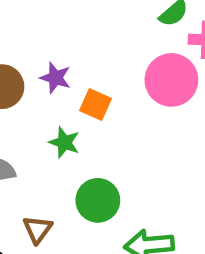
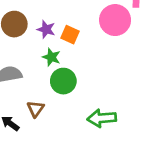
purple star: (55, 78) -> (46, 29), moved
green circle: (98, 200) -> (63, 81), moved

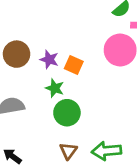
brown triangle: (35, 109) -> (68, 151), moved

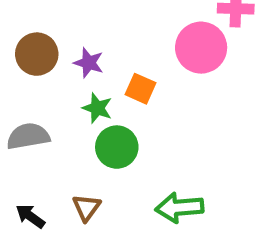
orange square: (74, 65) -> (141, 89), moved
brown triangle: (68, 151) -> (86, 208), moved

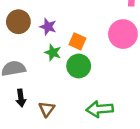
pink circle: (201, 48) -> (123, 34), moved
green circle: (117, 147) -> (79, 66), moved
black arrow: (30, 216) -> (21, 98), moved, turned -133

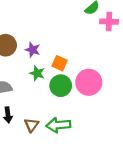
pink circle: (123, 34) -> (89, 82), moved
green arrow: (100, 109) -> (58, 125), moved

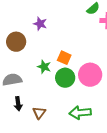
purple star: (33, 50) -> (40, 24), moved
green arrow: (58, 125) -> (80, 113), moved

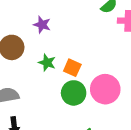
green star: (44, 67) -> (47, 63), moved

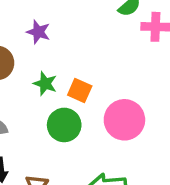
green circle: (74, 93) -> (64, 125), moved

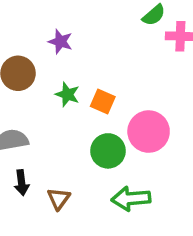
green circle: (64, 125) -> (108, 151), moved

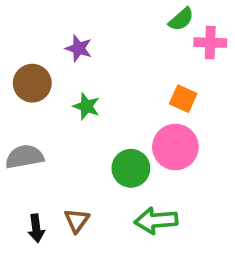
orange square: (103, 102) -> (183, 99), moved
black arrow: (22, 183) -> (36, 228), moved

